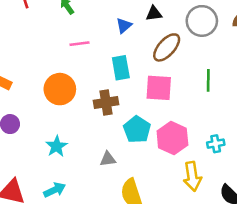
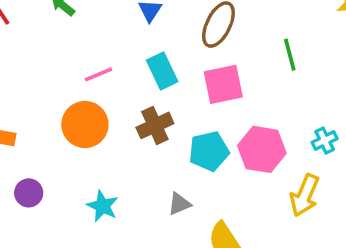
pink line: (79, 44) -> (98, 74), moved
cyan pentagon: (137, 129) -> (209, 151), turned -30
yellow arrow: (192, 176) -> (305, 195), turned 48

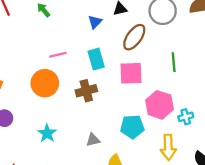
pink hexagon: (262, 149) -> (159, 105), moved
cyan pentagon: (209, 151) -> (132, 127), moved
yellow arrow: (305, 195) -> (168, 147), turned -35

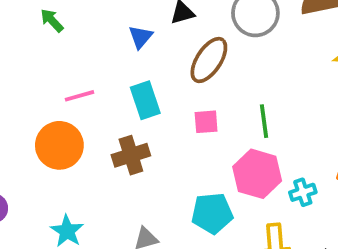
green line: (174, 62) -> (264, 121), moved
pink square: (131, 73) -> (206, 122), size x0.6

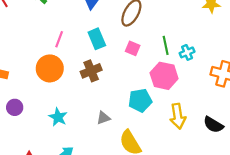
pink line: (80, 96) -> (59, 39), turned -49
pink square: (206, 122) -> (133, 48), turned 32
cyan cross: (303, 192) -> (187, 52), moved

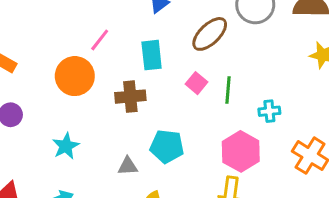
green line: (166, 45) -> (228, 90), moved
pink hexagon: (164, 76) -> (241, 151), moved
cyan pentagon: (140, 100) -> (167, 146), moved

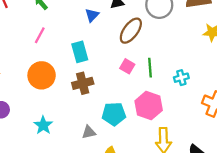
pink line: (100, 40) -> (40, 35), moved
cyan rectangle: (152, 55) -> (80, 52), moved
pink hexagon: (241, 151) -> (149, 106), moved

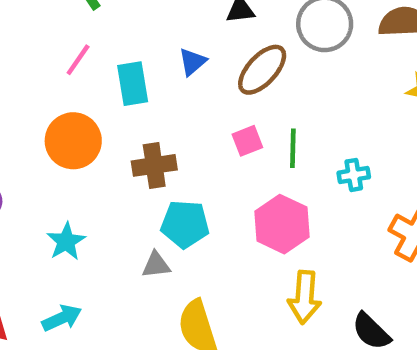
blue triangle: (92, 15) -> (192, 62), moved
cyan rectangle: (80, 52) -> (133, 84), moved
pink square: (127, 66) -> (247, 141), turned 32
cyan pentagon: (114, 114) -> (185, 224), moved

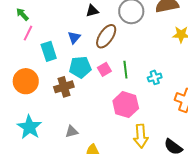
pink line: (78, 60) -> (28, 33), moved
cyan pentagon: (185, 224) -> (80, 67), moved
cyan star: (66, 241) -> (29, 127), size x1.4

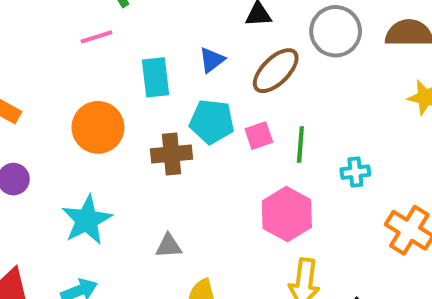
pink line: (28, 33) -> (97, 37), moved, turned 35

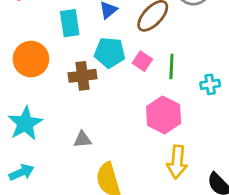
pink square: (259, 136) -> (142, 61), turned -36

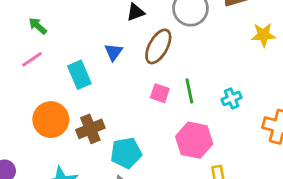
cyan pentagon: (110, 53) -> (126, 153), moved
brown cross: (82, 76) -> (90, 129), moved

